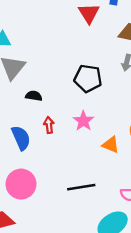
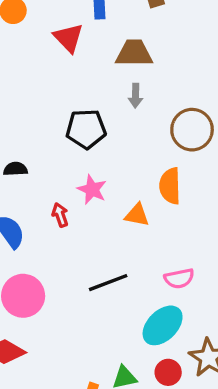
red arrow: (49, 125) -> (60, 215), moved

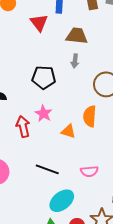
red arrow: (60, 215) -> (23, 127), size x1.5
black line: (108, 283) -> (47, 169), turned 35
cyan ellipse: (163, 325) -> (62, 201), moved

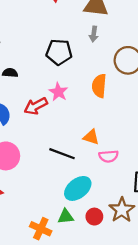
orange semicircle: (90, 116) -> (99, 86), moved
red arrow: (23, 127) -> (36, 106), turned -105
orange triangle: (68, 131) -> (91, 137), moved

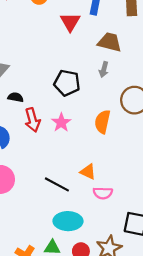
red arrow: (36, 106) -> (32, 120), moved, turned -85
cyan ellipse: (78, 188) -> (68, 221), turned 32

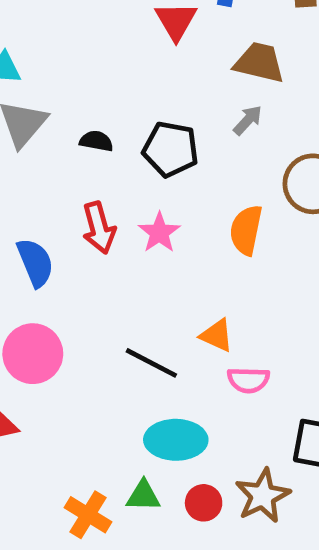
gray arrow: (104, 70) -> (248, 120), turned -152
black semicircle: (16, 97) -> (96, 141), moved

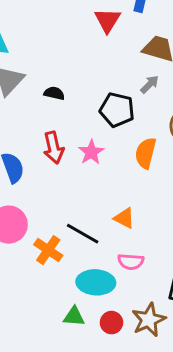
black pentagon: (171, 149) -> (117, 110), moved
pink semicircle: (248, 380) -> (131, 262), moved
orange cross: (88, 515) -> (48, 250), moved

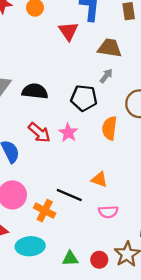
black semicircle: (54, 93) -> (35, 91), size x1.6
red arrow: (53, 148) -> (39, 133), turned -30
cyan ellipse: (96, 282) -> (30, 246), moved

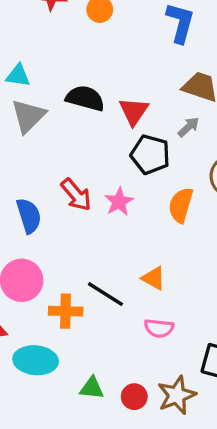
red triangle: (68, 31) -> (134, 111), moved
black semicircle: (35, 91) -> (85, 98), moved
orange cross: (45, 211) -> (66, 311), turned -35

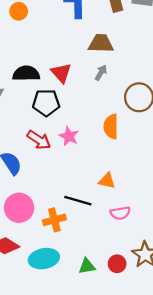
black pentagon: (150, 155) -> (46, 103), moved

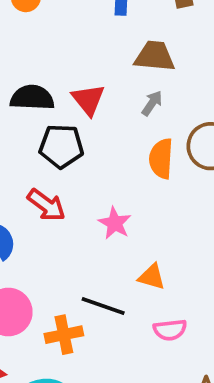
orange semicircle: (111, 126) -> (161, 159), moved
pink star: (69, 136) -> (115, 223), moved

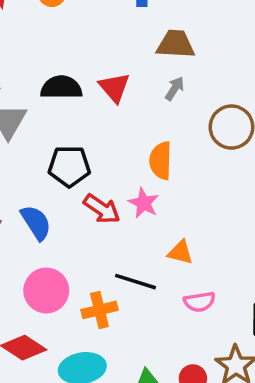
black pentagon: (61, 146) -> (69, 166), moved
orange semicircle: (161, 159) -> (161, 161), moved
red arrow: (46, 205) -> (102, 209), moved

